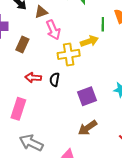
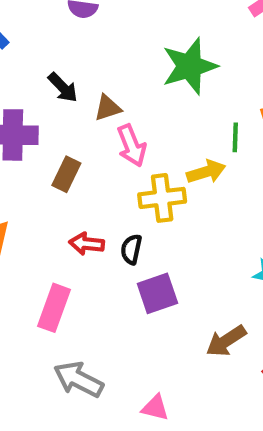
purple square: (87, 96) -> (157, 293), moved
brown arrow: (87, 128) -> (226, 341), moved

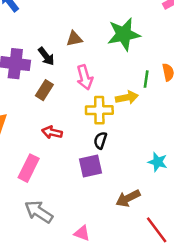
black arrow: (63, 87) -> (46, 56), moved
brown triangle: (108, 108) -> (74, 39), moved
black semicircle: (131, 249) -> (100, 140), moved

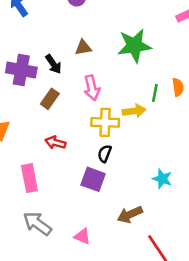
purple square: (91, 166) -> (93, 179), turned 30
pink rectangle: (29, 168) -> (29, 178), turned -40
pink triangle: (82, 233) -> (82, 236), moved

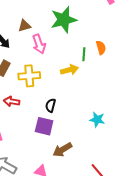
pink arrow: (92, 88) -> (39, 44), moved
yellow cross: (105, 122) -> (29, 76), moved
brown arrow: (130, 215) -> (62, 150), moved

